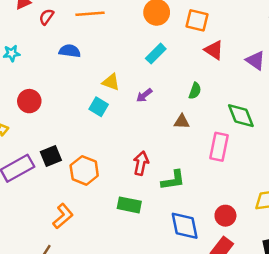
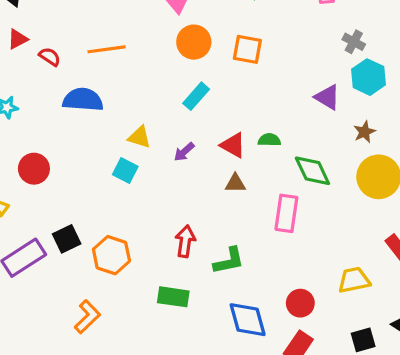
red semicircle: (46, 17) -> (50, 57), turned 91
red triangle: (214, 50) -> (233, 145), moved
blue semicircle: (70, 51) -> (83, 100), size x1.4
green semicircle: (195, 91) -> (269, 140), moved, turned -105

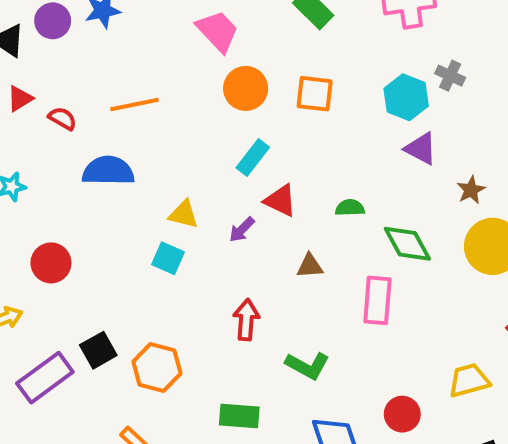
cyan hexagon: (369, 77) -> (406, 97), moved
red triangle: (233, 145) -> (280, 201), moved
red arrow: (185, 241) -> (246, 320), moved
green L-shape: (229, 261) -> (307, 366), turned 44

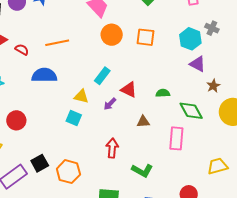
cyan rectangle: (253, 158) -> (102, 76), moved
brown star: (471, 190) -> (213, 86), moved
yellow trapezoid: (469, 380) -> (218, 166), moved

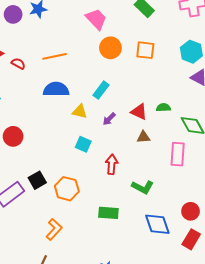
blue semicircle: (44, 75) -> (56, 89), moved
red triangle: (129, 90) -> (139, 112), moved
cyan square: (74, 118) -> (83, 144), moved

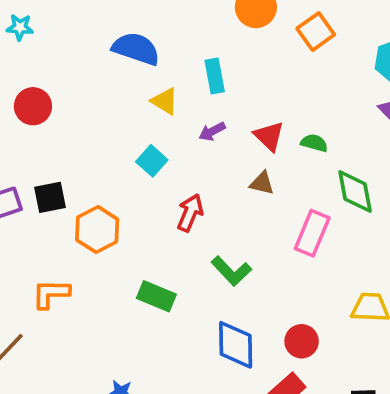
orange square: (145, 50) -> (316, 32), turned 30
cyan rectangle: (101, 90) -> (215, 76), turned -66
orange L-shape: (54, 229) -> (51, 294), turned -150

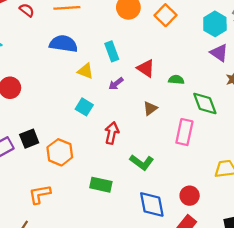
red triangle: (269, 136) -> (146, 68), moved
brown triangle: (262, 183) -> (150, 108), turned -40

